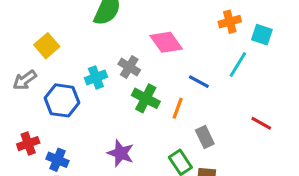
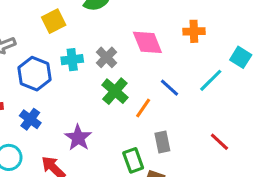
orange cross: (230, 22) -> (194, 31), moved
yellow square: (47, 46) -> (54, 21), moved
blue cross: (57, 160) -> (30, 119), moved

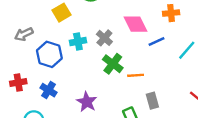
blue line: (170, 88) -> (157, 41), moved, turned -63
orange line: (143, 108) -> (136, 75), turned 56

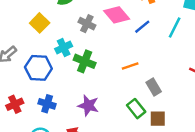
gray cross: (104, 38) -> (87, 24), moved
green cross: (113, 64) -> (85, 61), moved

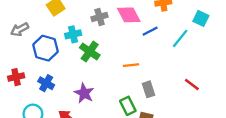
gray cross: (87, 24) -> (100, 17), turned 35

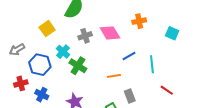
blue line: (150, 31) -> (129, 56), moved
cyan cross: (73, 34) -> (63, 52), turned -32
cyan line: (180, 38) -> (152, 64), moved, turned -42
red cross: (16, 77) -> (21, 83), moved

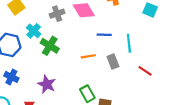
blue line: (129, 56) -> (104, 35), turned 32
gray rectangle: (130, 96) -> (113, 61), moved

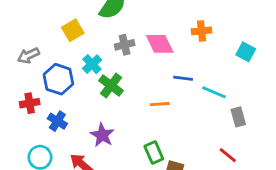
cyan line: (129, 43) -> (214, 92), turned -66
gray rectangle: (113, 61) -> (238, 117), moved
red line: (145, 71) -> (228, 155), moved

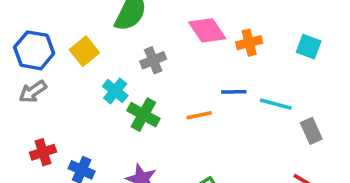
orange cross: (201, 31) -> (249, 43), moved
pink diamond: (160, 44) -> (207, 30), moved
blue hexagon: (58, 79) -> (34, 50), moved
orange line: (160, 104) -> (199, 115), moved

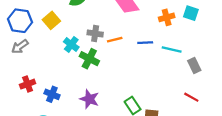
orange cross: (249, 43) -> (167, 17), moved
gray cross: (153, 60) -> (95, 33), moved, turned 32
orange line: (199, 115) -> (115, 40), moved

